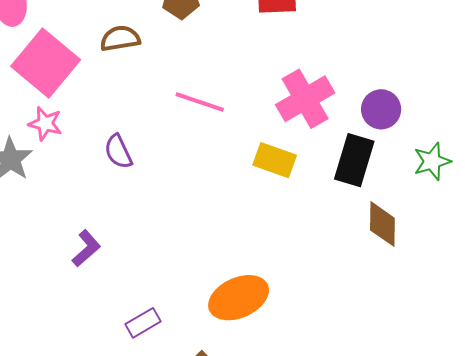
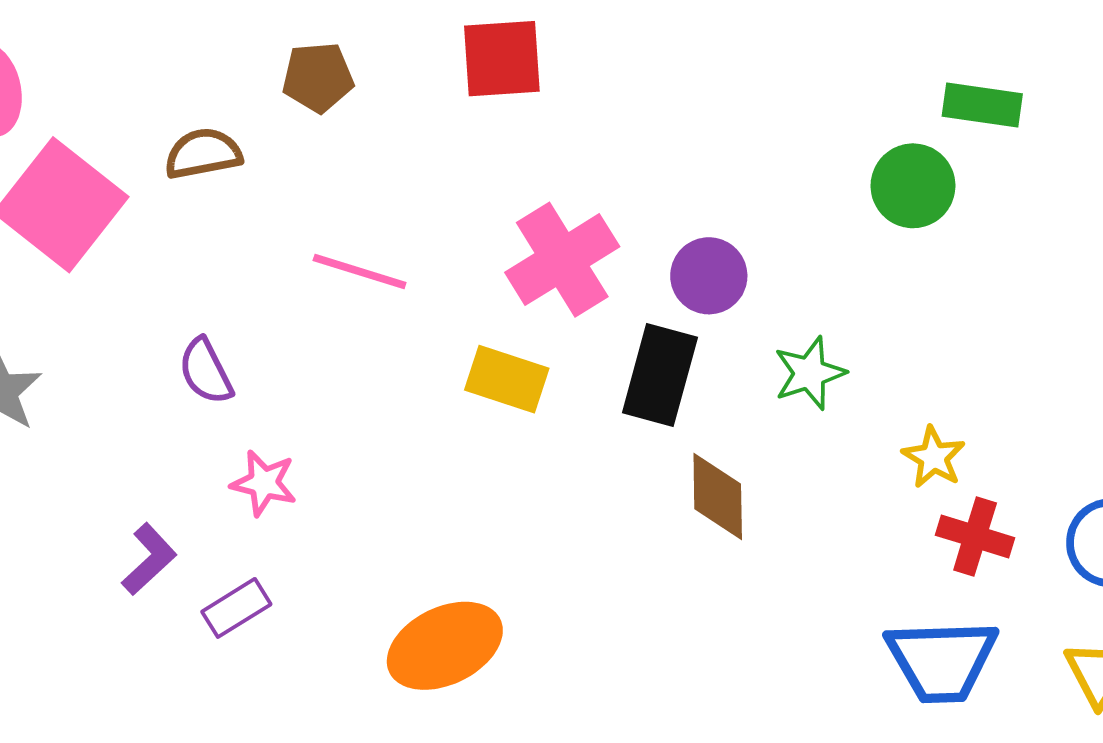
pink star: (45, 124) -> (264, 483), moved
purple rectangle: (143, 323) -> (236, 608), moved

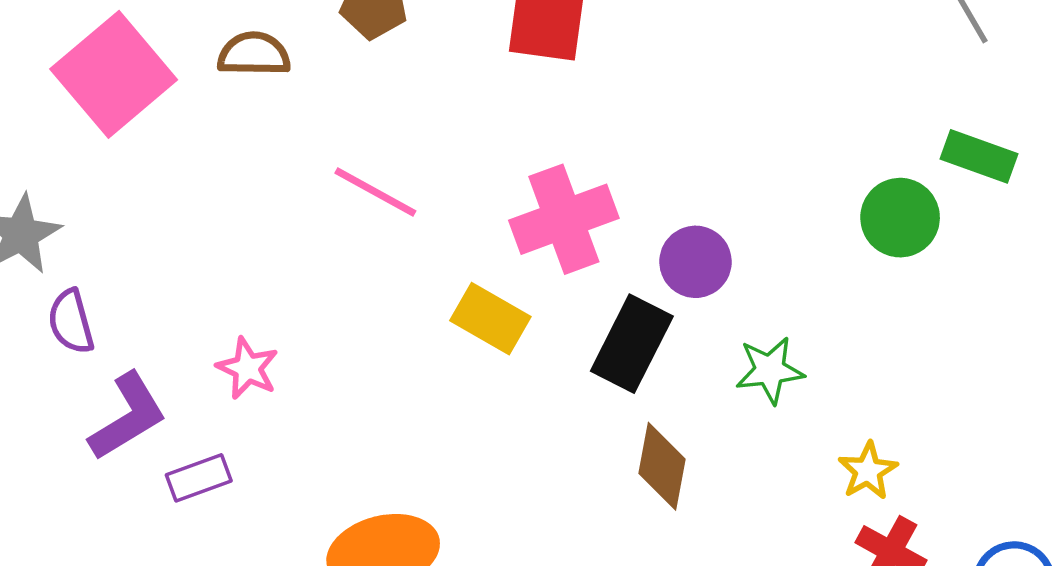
purple semicircle: (206, 371) -> (71, 322), moved
purple L-shape: (149, 559) -> (128, 417), size x1.4

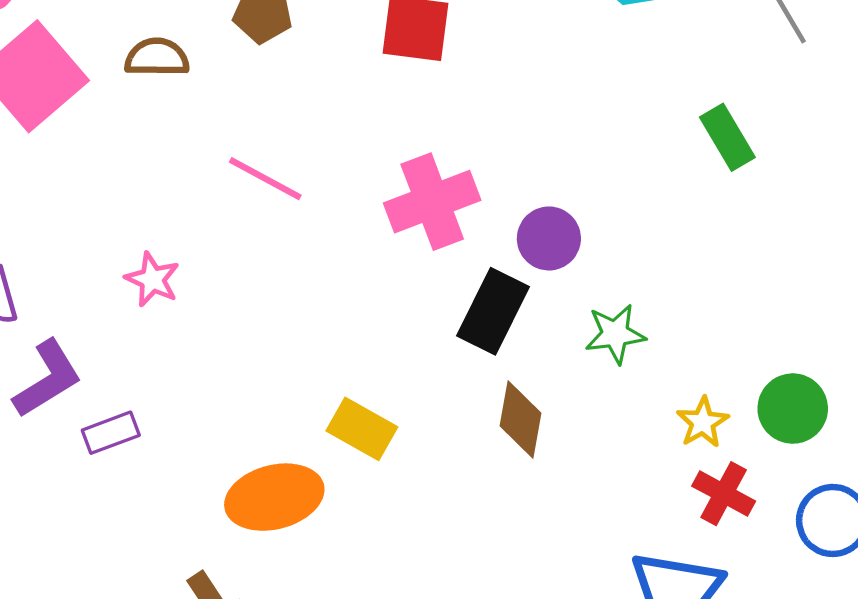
green rectangle: (979, 156) -> (727, 137), moved, turned 40
green circle: (900, 218) -> (793, 409), moved
yellow rectangle: (490, 319) -> (362, 429), moved
pink star: (248, 368) -> (152, 279), moved

